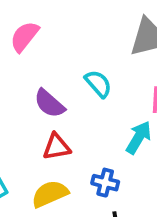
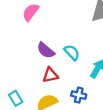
cyan semicircle: (98, 84) -> (72, 52), moved

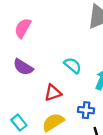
purple semicircle: (46, 50) -> (23, 67), moved

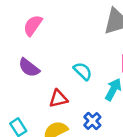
blue cross: (86, 110) -> (92, 121), turned 35

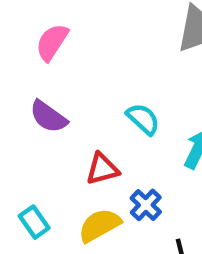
blue cross: (92, 121) -> (146, 205), moved

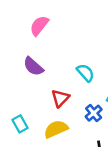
red triangle: (102, 169) -> (60, 98), turned -36
blue cross: (146, 205) -> (94, 113), moved

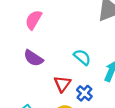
blue cross: (94, 113) -> (84, 93), moved

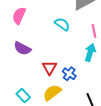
cyan semicircle: (82, 57) -> (62, 24), moved

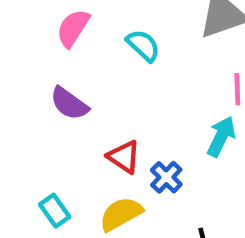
cyan semicircle: (62, 24) -> (143, 45), moved
red triangle: (50, 68) -> (124, 157), turned -35

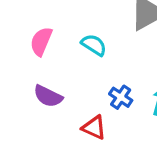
blue cross: (166, 177) -> (121, 97), moved

